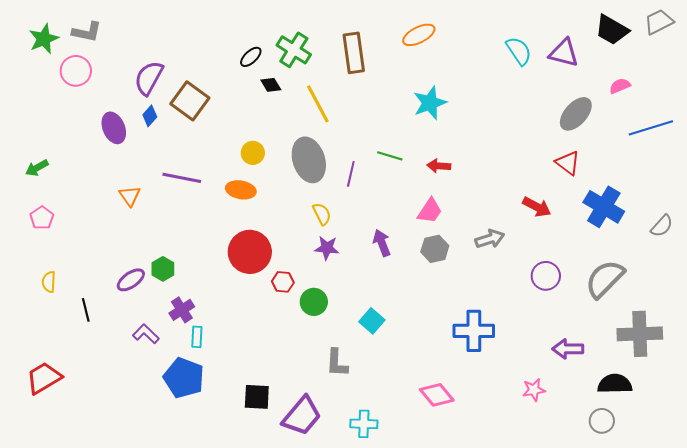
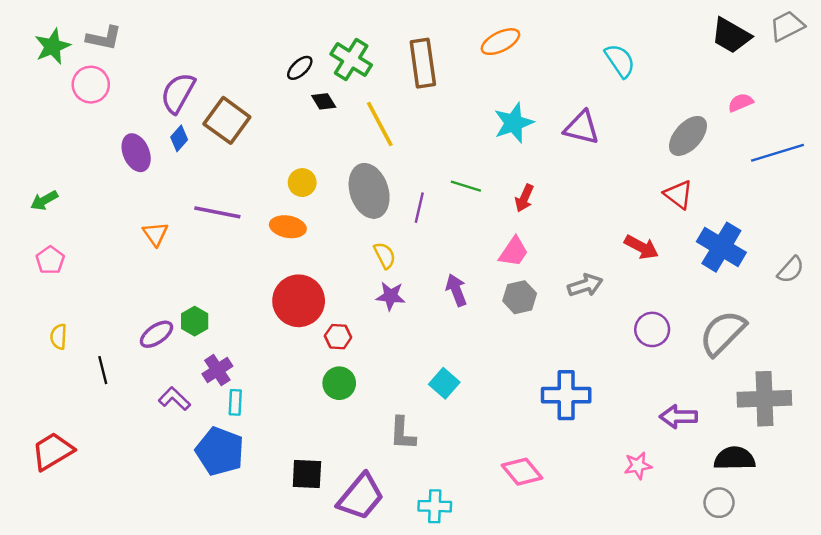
purple triangle: (564, 53) -> (582, 128), moved
red arrow: (439, 166) -> (524, 198), turned -70
green circle: (314, 302) -> (339, 383), moved

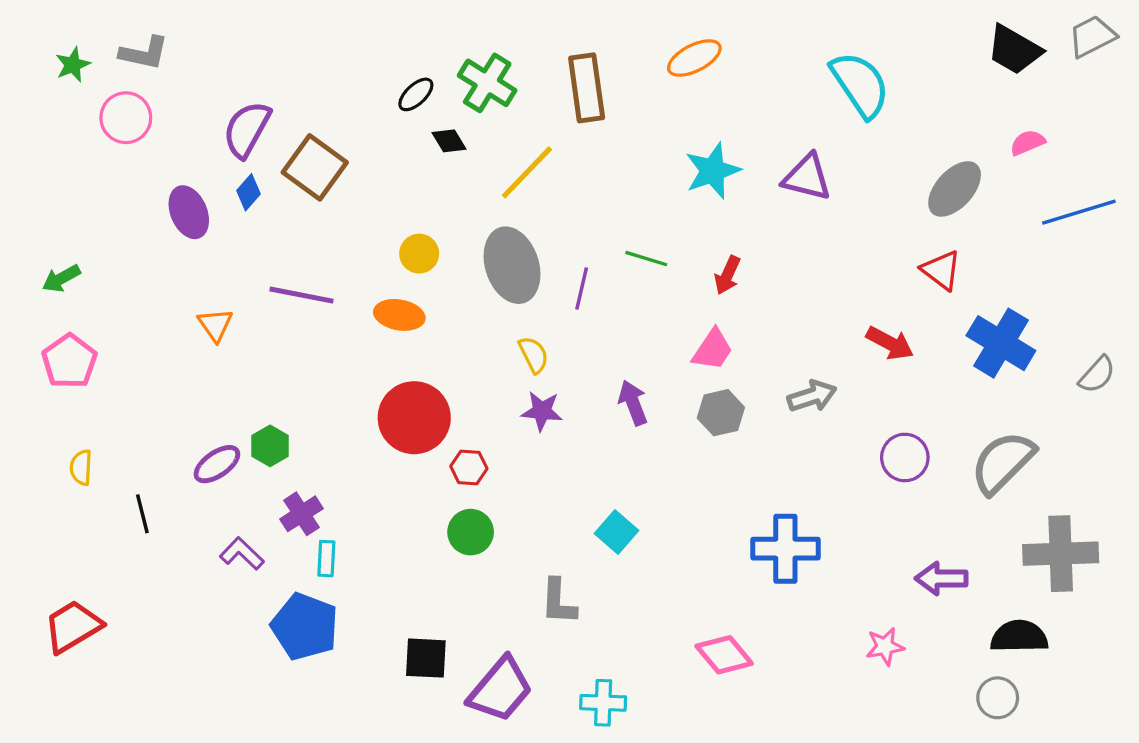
green star: (53, 46) -> (73, 65), size x0.7
cyan semicircle: (620, 61) -> (860, 85), size x1.4
yellow line: (380, 124) -> (527, 172), turned 72
pink pentagon: (50, 260) -> (69, 361), size x1.4

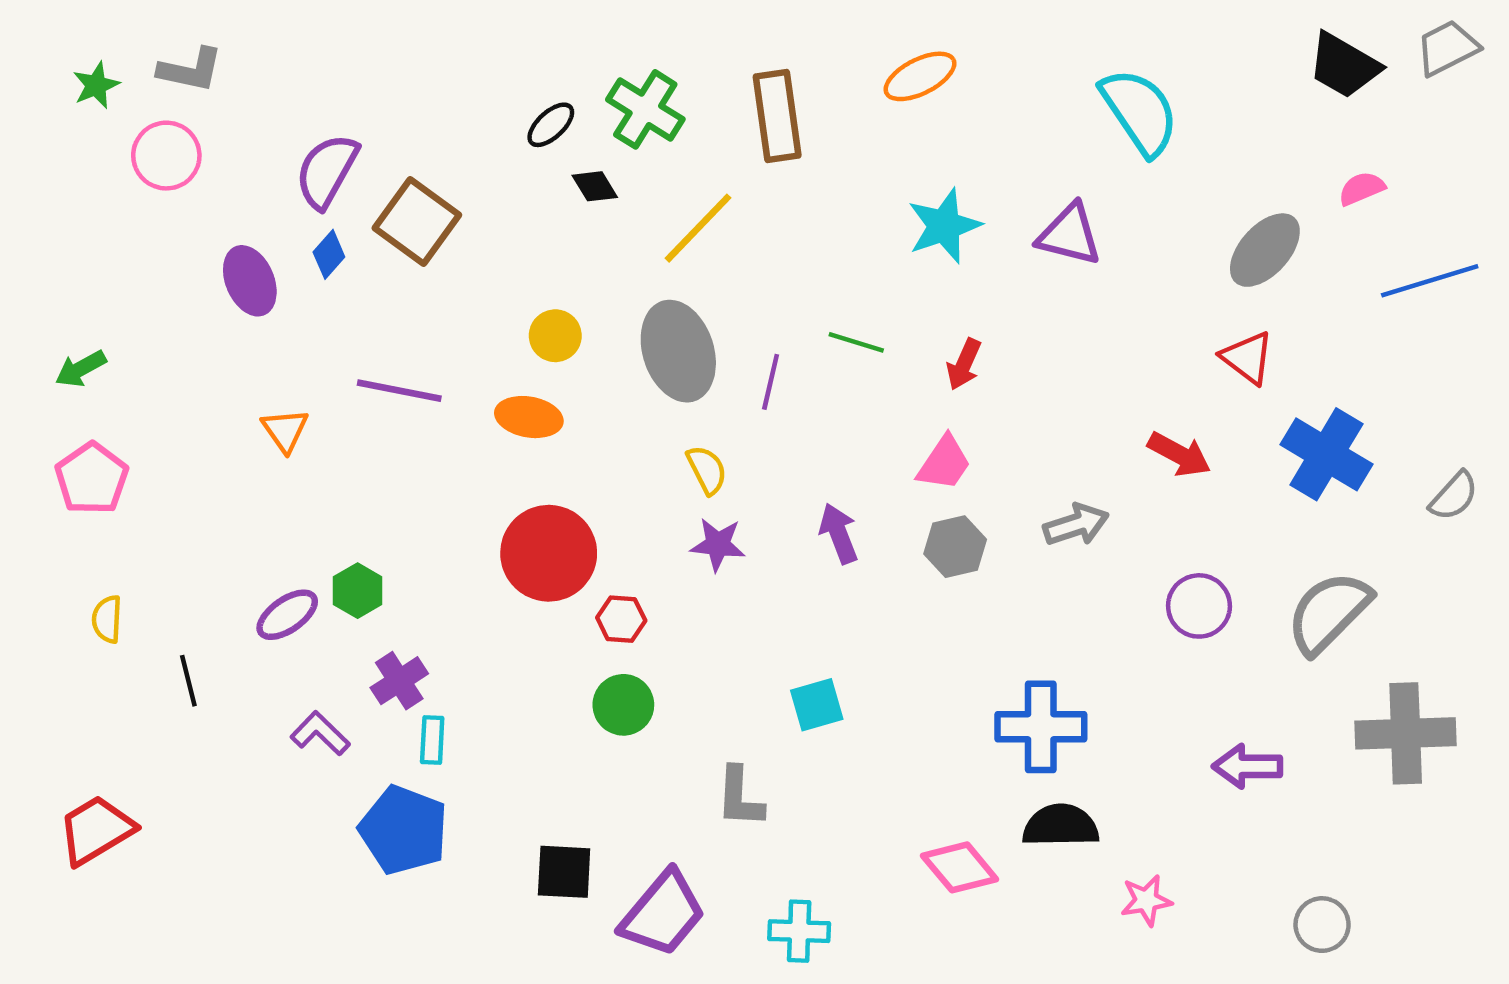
cyan square: (616, 532) -> (817, 705), turned 33
black semicircle: (1019, 636) -> (1061, 826), moved
pink star: (885, 646) -> (1146, 900), moved

